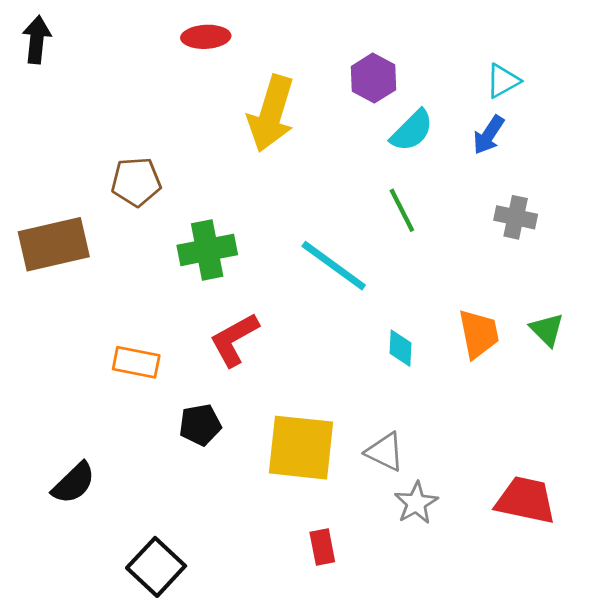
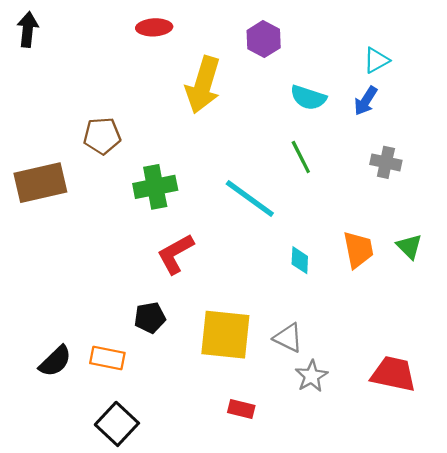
purple hexagon: (373, 78) -> (264, 39), moved
cyan semicircle: (412, 131) -> (308, 98), turned 63
orange rectangle: (136, 362) -> (107, 358), moved
red rectangle: (322, 547) -> (241, 409), turned -65

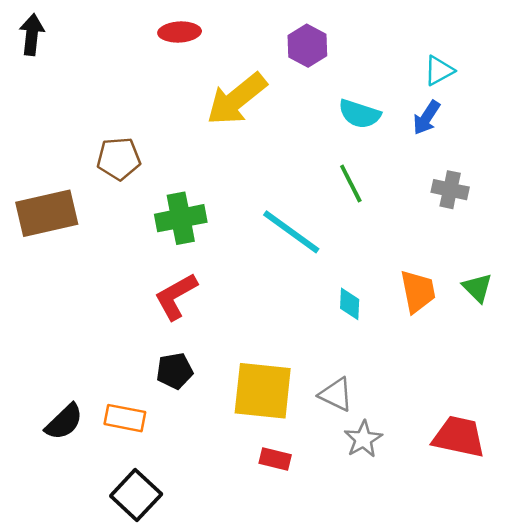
yellow arrow: (203, 85) -> (237, 99), turned 34
red L-shape: (175, 254) -> (176, 296), moved
red rectangle: (241, 409) -> (275, 459), moved

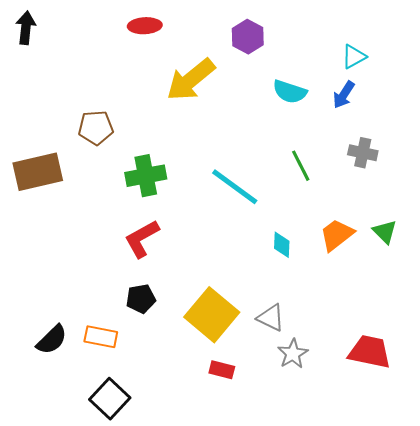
green line: (351, 183) -> (301, 166), moved
orange trapezoid: (418, 291) -> (337, 235), turned -117
yellow square: (263, 391) -> (212, 315), turned 34

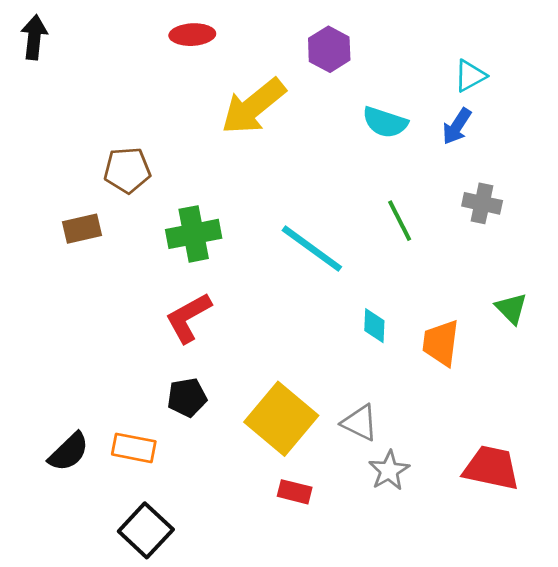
brown rectangle: (38, 172) -> (82, 229), moved, size x0.6
orange trapezoid: (337, 235) -> (441, 343), moved, turned -45

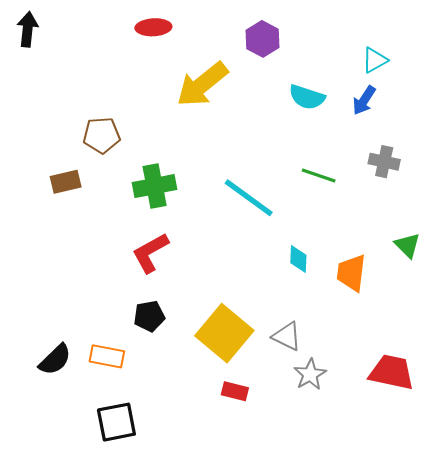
green line: (400, 221) -> (319, 175), turned -44
black square: (146, 530) -> (116, 422), turned 36

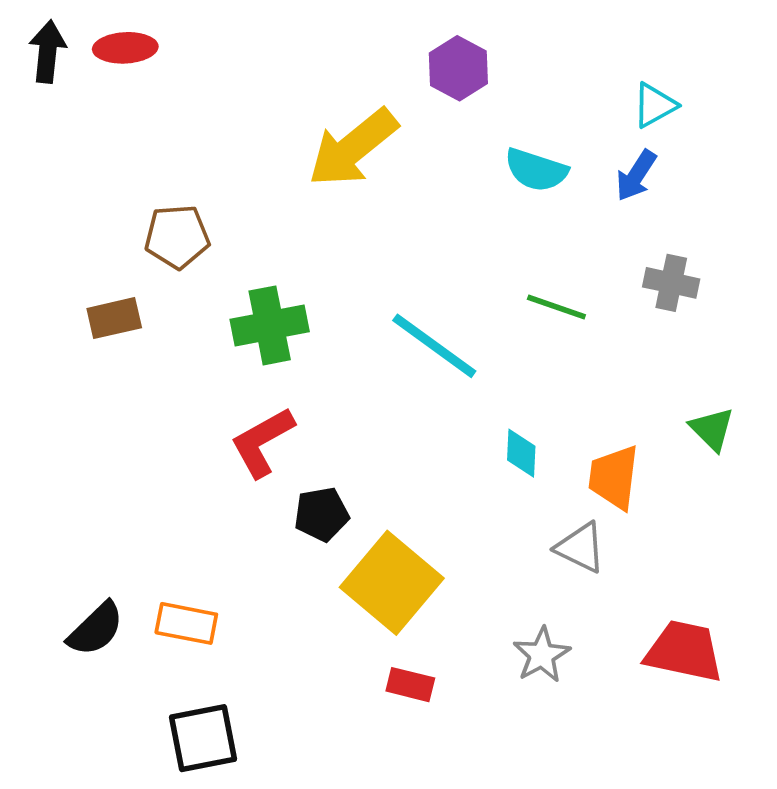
red ellipse: (153, 27) -> (125, 48), moved
black pentagon: (149, 316) -> (321, 514), moved
gray triangle: (287, 336) -> (581, 548), moved

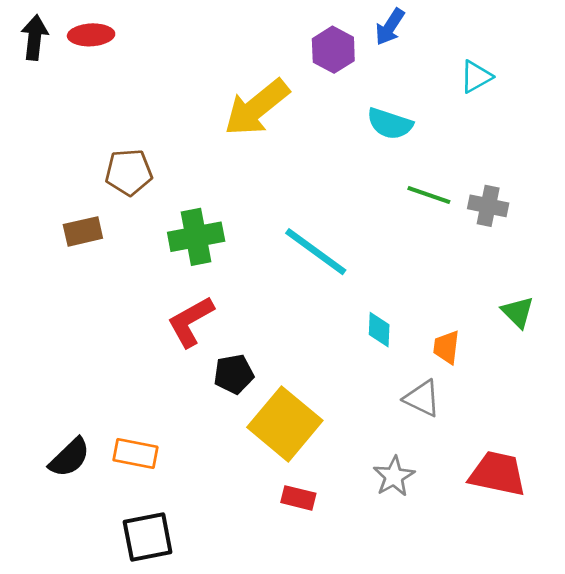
blue arrow: (636, 176) -> (390, 27), moved
green line: (556, 307) -> (429, 195), moved
orange trapezoid: (614, 477) -> (446, 347), size x0.7

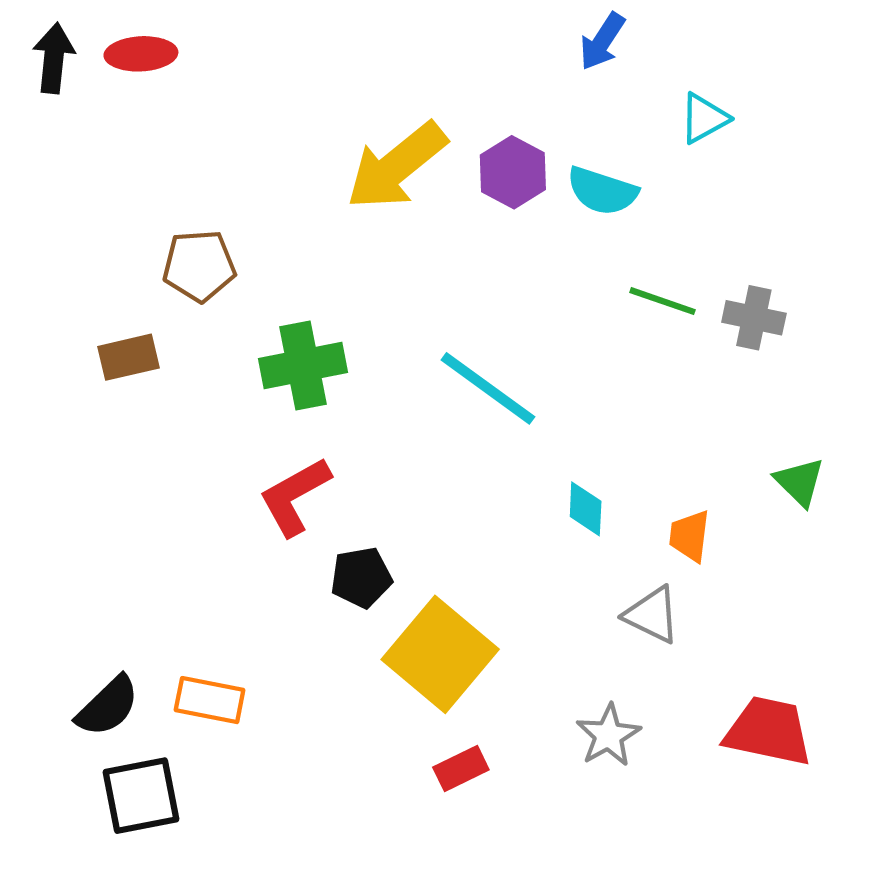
purple hexagon: (333, 50) -> (513, 172), moved
cyan triangle: (476, 77) -> (704, 118), moved
red rectangle: (298, 498) -> (461, 769), turned -40
black square: (148, 537) -> (141, 796), moved

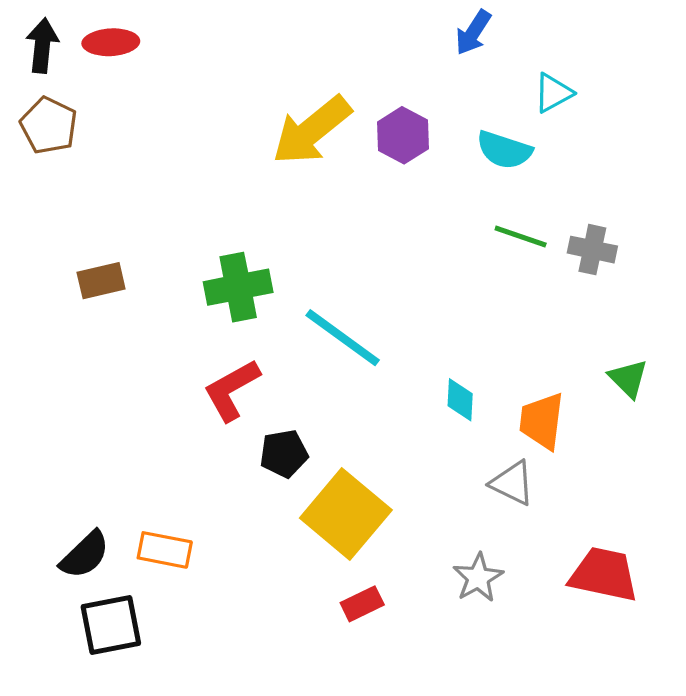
cyan semicircle: (602, 191) -> (504, 150), moved
brown pentagon: (199, 266) -> (49, 126), moved, turned 30
cyan line: (488, 388) -> (343, 338), moved
orange trapezoid: (689, 536) -> (542, 421), size x1.4

